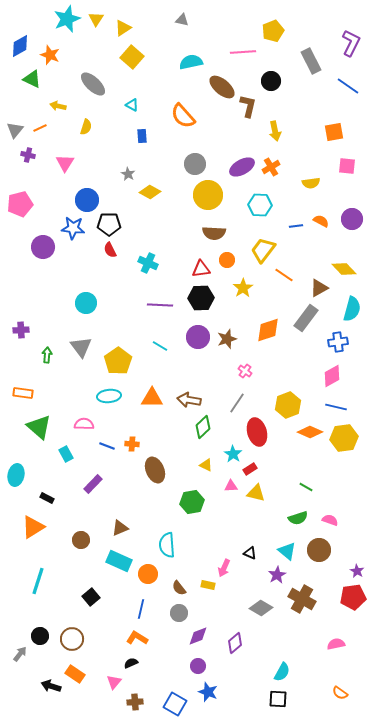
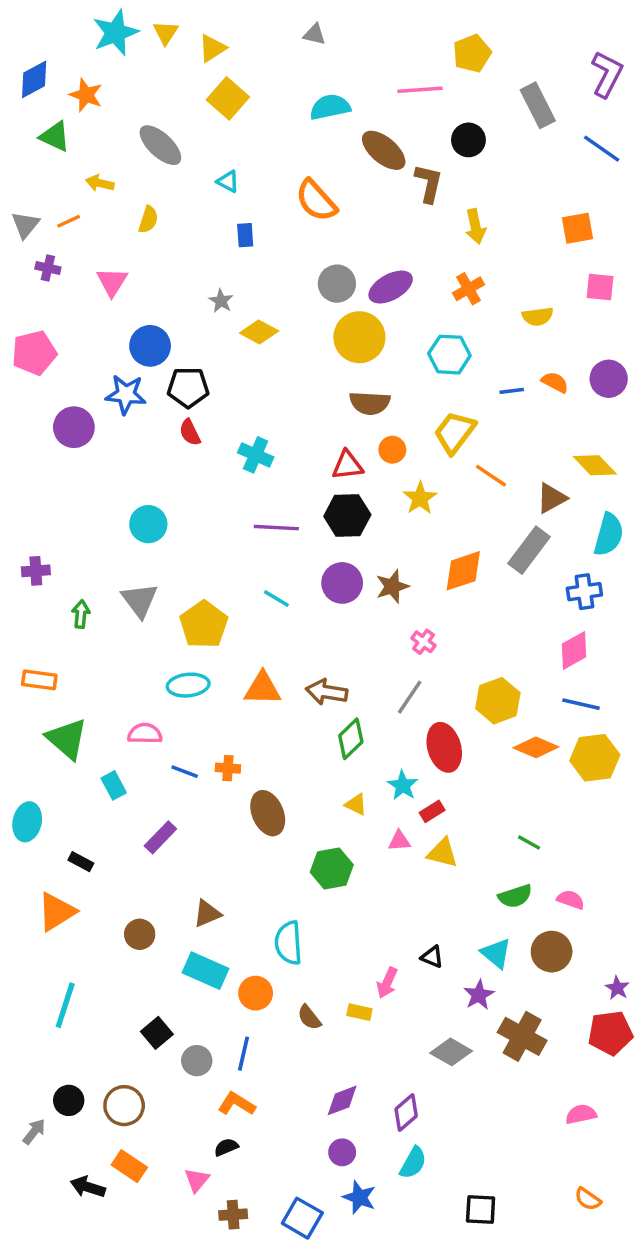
purple ellipse: (242, 167) -> (391, 287), moved
gray circle: (179, 613) -> (197, 1061), moved
cyan semicircle: (282, 672) -> (413, 1163), moved

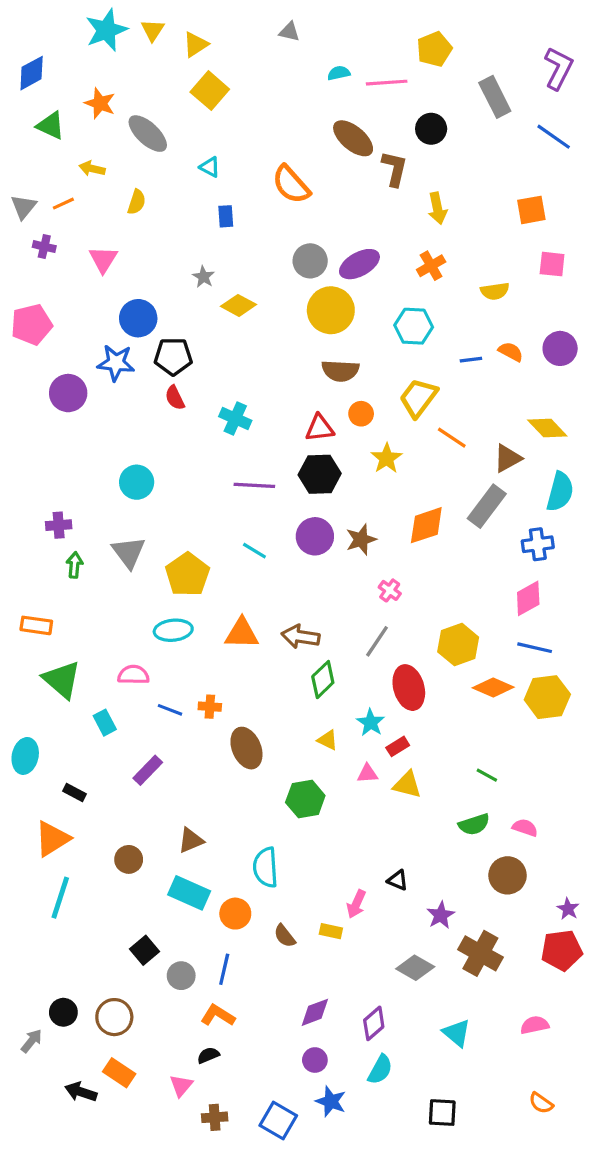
orange star: (86, 95) -> (100, 103), moved
cyan semicircle: (330, 107) -> (339, 73), moved, size x0.6
purple cross: (36, 571) -> (59, 525), moved
cyan triangle: (496, 953) -> (457, 1033), moved
cyan line: (65, 1005) -> (60, 898), moved

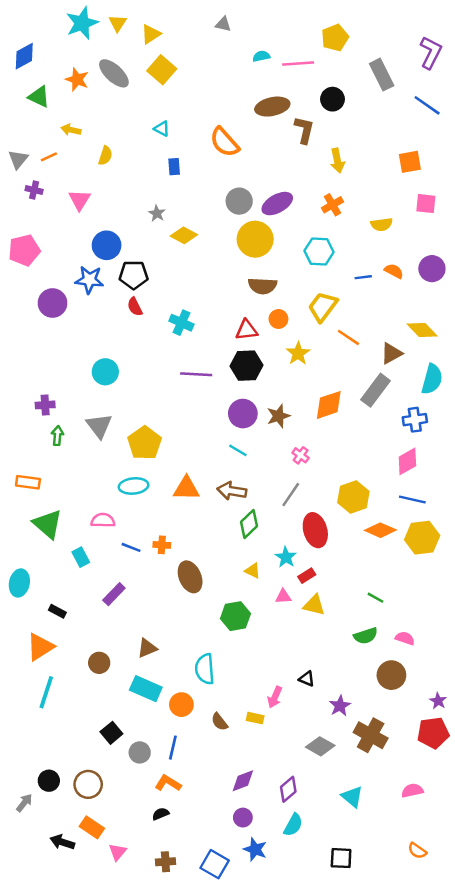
gray ellipse: (148, 134) -> (114, 73), moved
brown ellipse: (353, 138) -> (272, 107), turned -52
cyan line: (254, 551) -> (238, 450), moved
pink triangle: (181, 1085) -> (118, 852), moved

